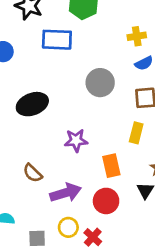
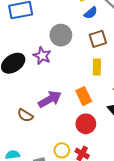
purple star: (76, 140) -> (42, 56), moved, turned -30
purple arrow: (66, 193) -> (50, 99), moved

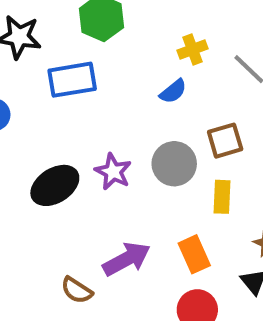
blue semicircle: (91, 13) -> (173, 91), moved
gray circle: (61, 35) -> (174, 164), moved

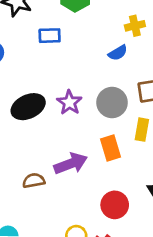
blue rectangle: (72, 80) -> (50, 36), size x0.7
orange rectangle: (194, 254) -> (111, 148), moved
brown semicircle: (77, 290) -> (34, 181), turned 130

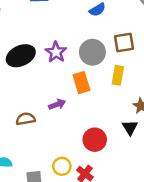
orange rectangle: (111, 148) -> (81, 83), moved
purple arrow: (71, 164) -> (57, 104), size x0.6

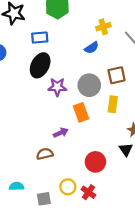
purple star: (56, 52) -> (57, 87), turned -30
black ellipse: (21, 56) -> (40, 65), moved, turned -35
brown semicircle: (26, 119) -> (45, 154), moved

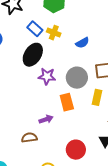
yellow cross: (103, 27) -> (54, 33), moved, turned 32
blue rectangle: (40, 38) -> (35, 29), turned 42

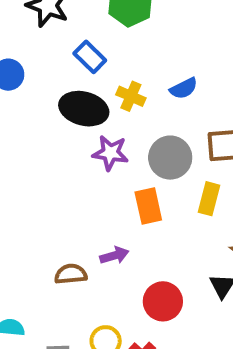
yellow cross: (54, 33) -> (131, 96), moved
black ellipse: (33, 55) -> (84, 109), turned 70
purple arrow: (46, 119) -> (114, 255), moved

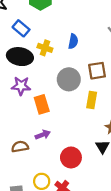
blue semicircle: (184, 88) -> (73, 41), turned -48
purple star: (110, 153) -> (21, 86), moved
orange rectangle: (148, 206) -> (42, 104), moved

